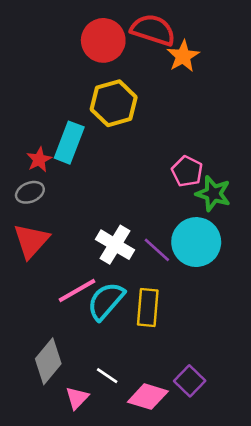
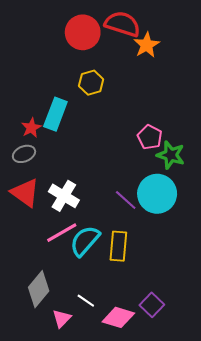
yellow hexagon: (114, 103) -> (91, 83), size x0.7
red triangle: (31, 241) -> (25, 193), turned -36
white cross: (115, 245) -> (64, 196), moved

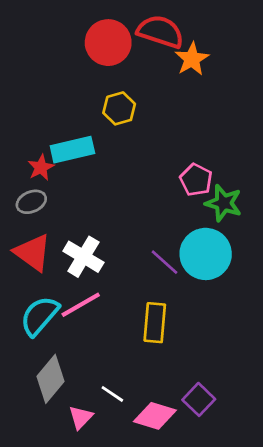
cyan rectangle: (55, 114) -> (72, 150), turned 56
cyan semicircle: (85, 241) -> (40, 316), moved

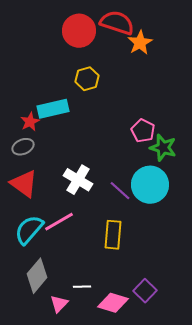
white cross: (83, 257) -> (78, 180), moved
white line: (112, 394) -> (82, 287), turned -36

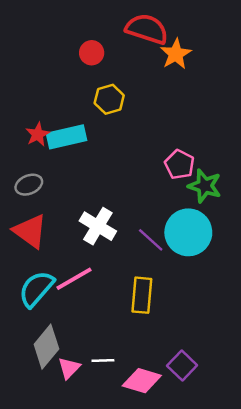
red circle: (79, 31) -> (92, 53), moved, size x0.6
red star: (30, 122) -> (38, 134), moved
pink triangle: (59, 304) -> (69, 368), moved

